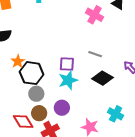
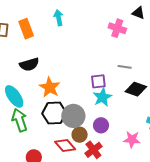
orange star: (18, 61) -> (50, 87), size x1.5
black hexagon: (32, 73) -> (54, 113), moved
gray circle: (36, 94) -> (73, 116), size x1.5

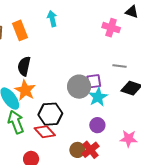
black semicircle: (29, 64) -> (24, 66), turned 120
orange star: (50, 87) -> (25, 90), moved
gray circle: (73, 116) -> (79, 87), moved
brown circle: (80, 135) -> (77, 150), moved
red diamond: (65, 145) -> (45, 132), moved

